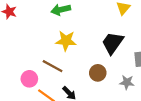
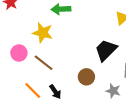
yellow star: (66, 41) -> (43, 33), moved
pink circle: (29, 79) -> (19, 53), moved

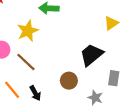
yellow star: (43, 33) -> (28, 31), turned 30

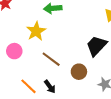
brown line: (26, 62) -> (51, 59), moved

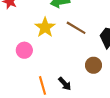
brown line: (51, 59) -> (76, 28), moved
orange line: (28, 86) -> (43, 85), turned 36

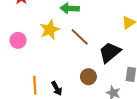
pink circle: (24, 50) -> (18, 40), moved

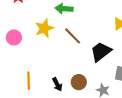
brown circle: (88, 77) -> (79, 82), moved
black arrow: (57, 88) -> (57, 84), moved

